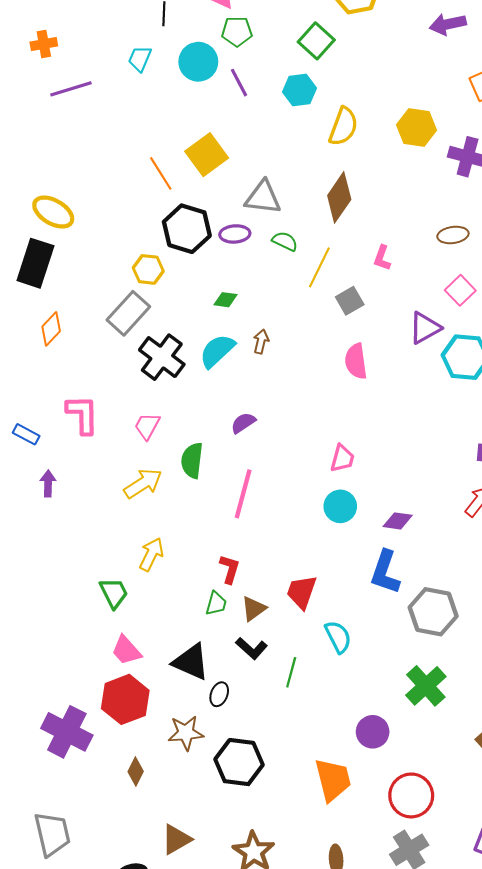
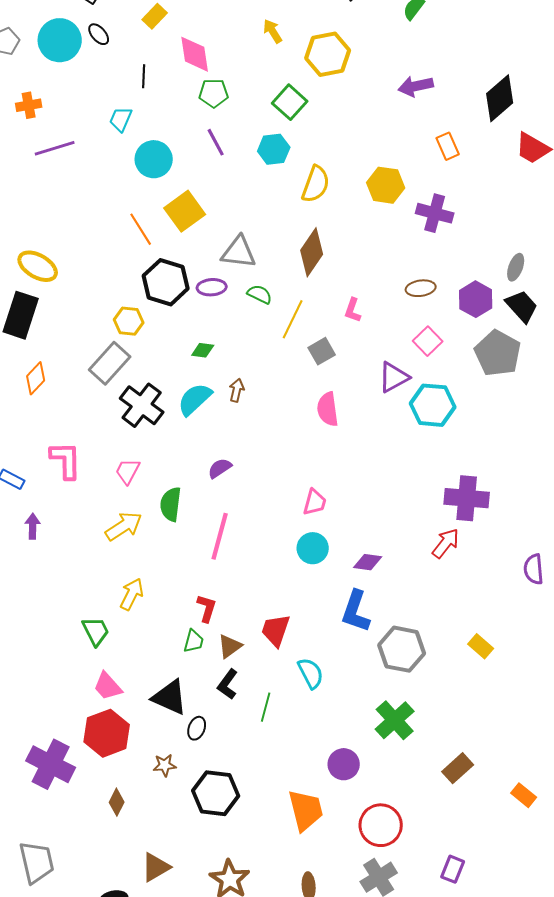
cyan circle: (198, 62) -> (154, 159), moved
black L-shape: (252, 648) -> (228, 684), turned 84
brown star: (186, 733) -> (165, 765), size x0.7

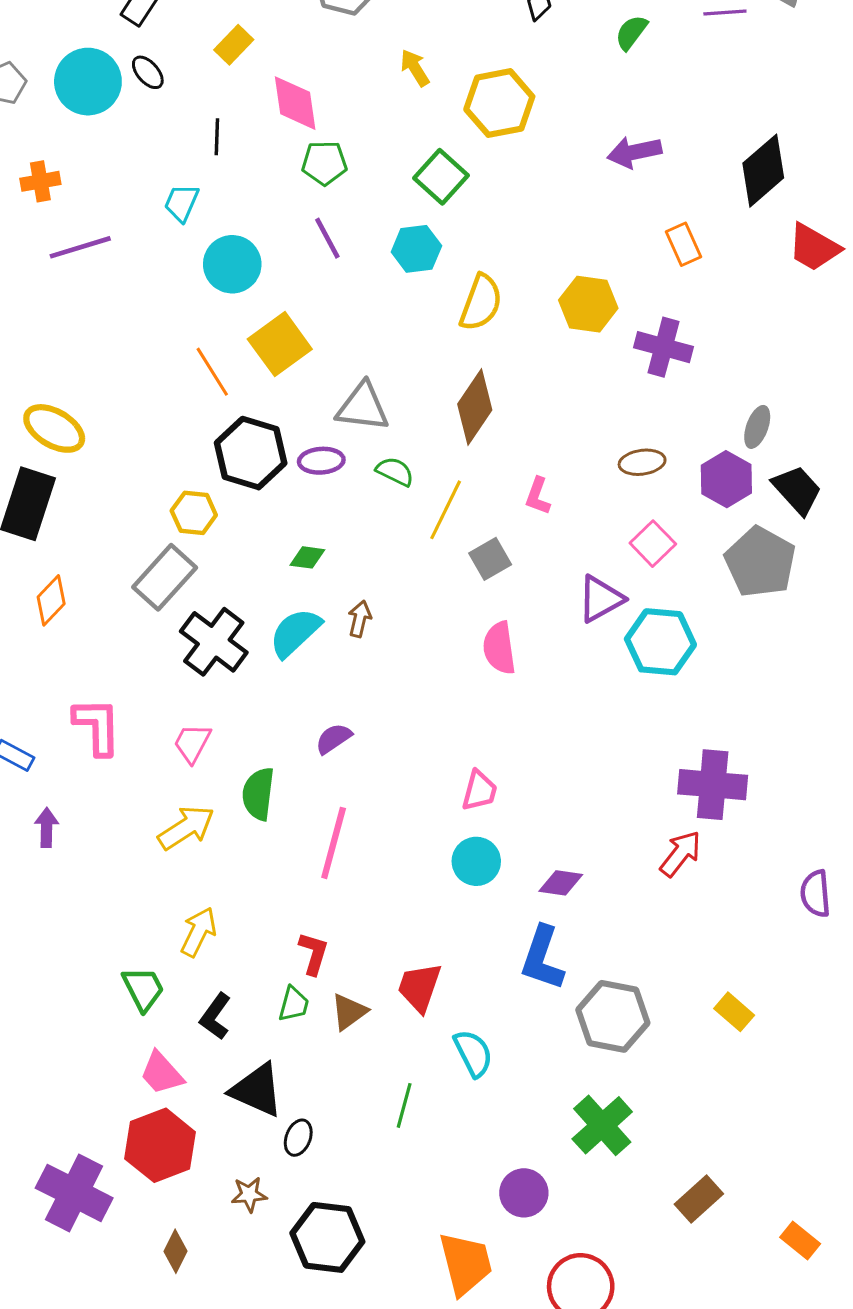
gray ellipse: (516, 267) -> (757, 427), moved
black L-shape: (228, 684) -> (215, 1016), moved

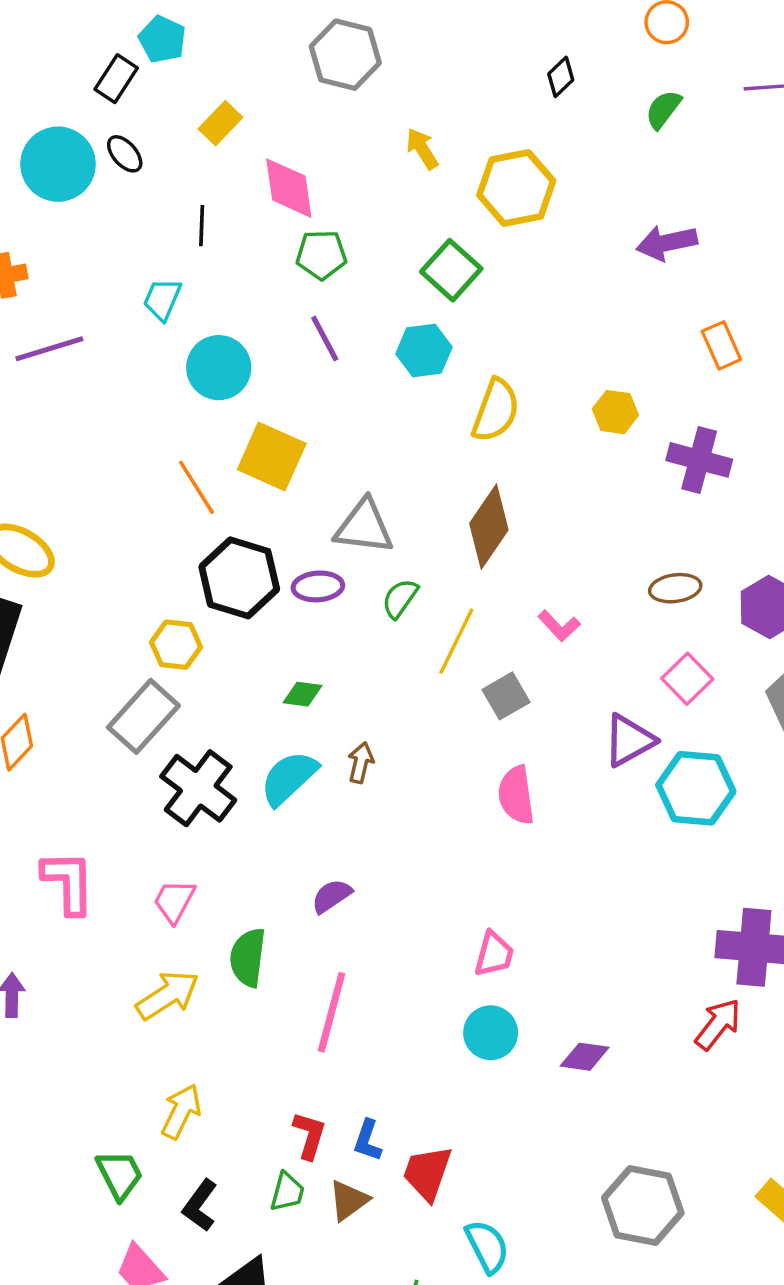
yellow hexagon: (588, 304) -> (615, 412), size x0.7
yellow square: (280, 344) -> (272, 457), turned -30
green semicircle: (395, 471) -> (400, 598), turned -81
pink L-shape: (538, 496) -> (559, 626), turned -63
blue L-shape: (542, 958) -> (367, 1140), moved, size x0.6

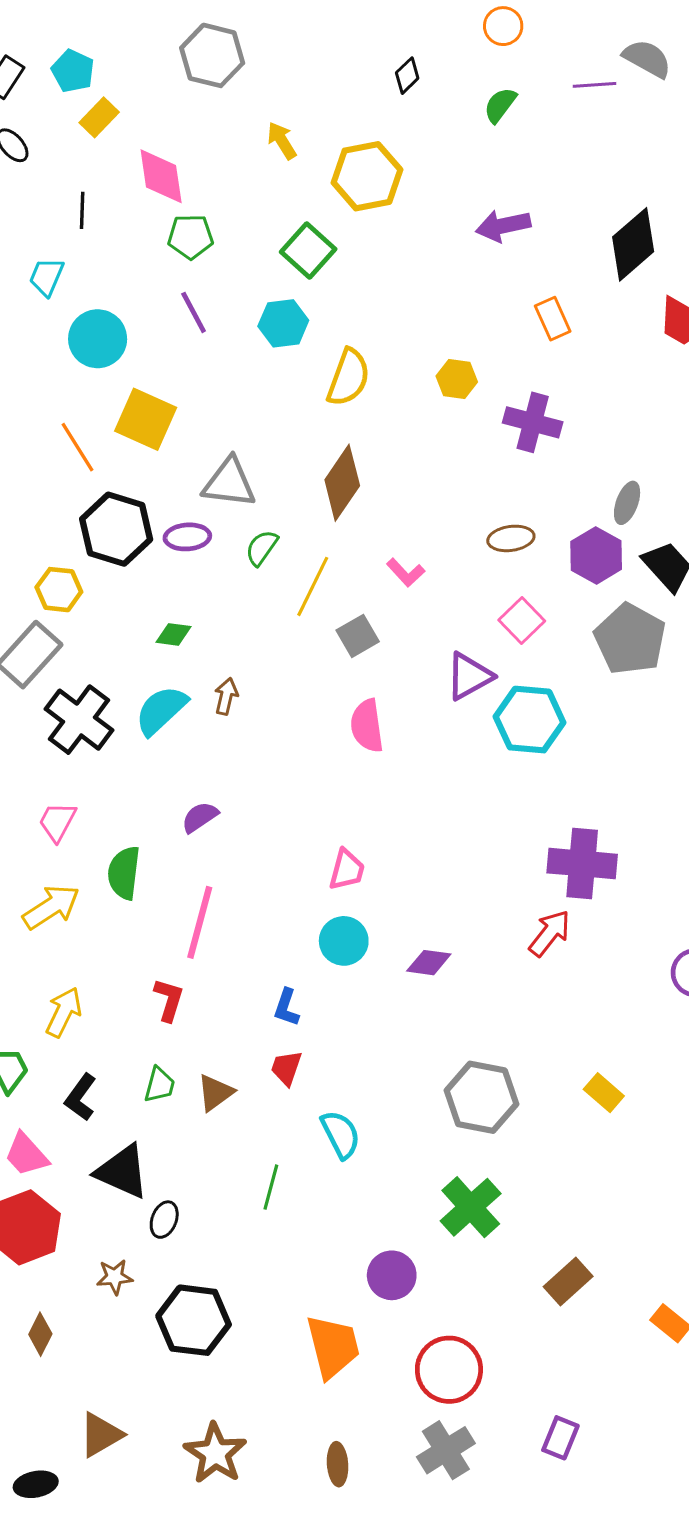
cyan pentagon: (162, 39) -> (73, 71), moved
red L-shape: (309, 1135) -> (169, 1000), moved
blue L-shape: (367, 1140) -> (286, 1007), moved
red trapezoid: (427, 1173) -> (286, 1068), size x0.7

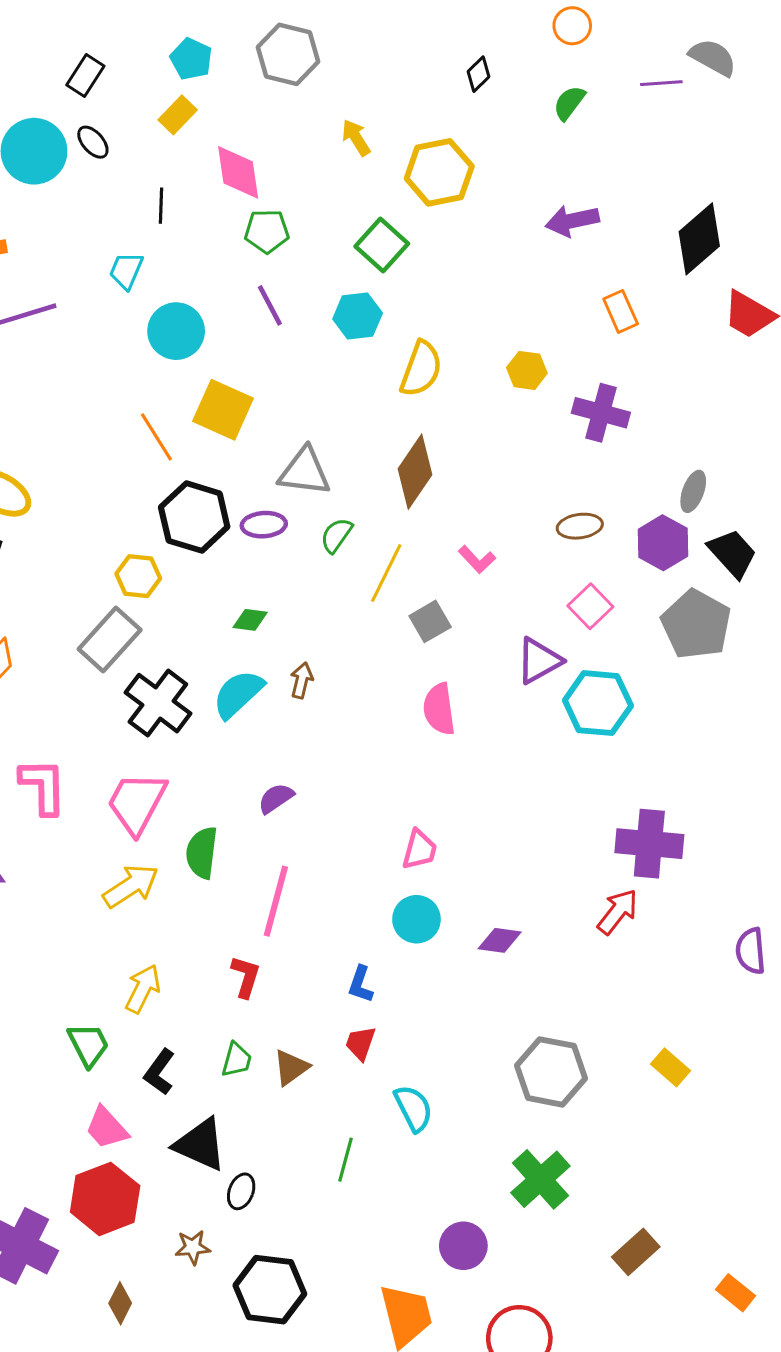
cyan pentagon: (73, 71) -> (191, 59), moved
pink trapezoid: (57, 822) -> (137, 803), size x1.6

